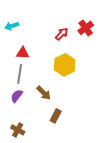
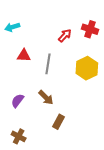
red cross: (86, 28) -> (90, 29), turned -35
yellow hexagon: (65, 65) -> (87, 68), moved
gray line: (20, 74) -> (48, 64), moved

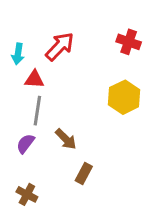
cyan arrow: (12, 27) -> (18, 54), moved, turned -64
red arrow: (65, 36) -> (60, 46), moved, size x1.5
gray line: (48, 64) -> (37, 111), moved

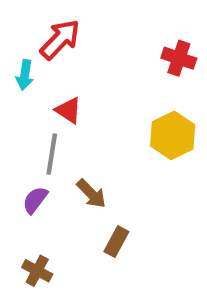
red arrow: (60, 46) -> (60, 39), moved
red triangle: (34, 79) -> (68, 110), moved, turned 30

